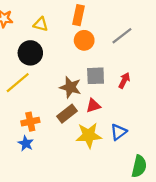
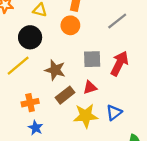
orange circle: (84, 40) -> (70, 25), moved
red arrow: (124, 80) -> (119, 63), size x1.6
brown star: (70, 87) -> (55, 70), moved
blue star: (26, 143) -> (36, 128), moved

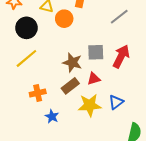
orange circle: (70, 25) -> (64, 19), moved
black circle: (30, 37) -> (26, 28), moved
brown star: (55, 70) -> (72, 62), moved
blue star: (36, 128) -> (52, 116), moved

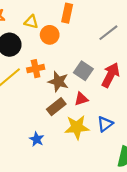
gray square: (96, 52) -> (83, 71), turned 36
orange cross: (38, 93) -> (36, 69), moved

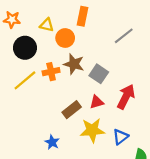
red arrow: (111, 75) -> (126, 97), moved
brown star: (58, 82) -> (74, 64), moved
blue triangle: (105, 124) -> (120, 137), moved

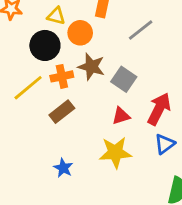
gray line: (124, 36) -> (141, 30), moved
black circle: (25, 48) -> (45, 45), moved
brown rectangle: (72, 110) -> (62, 112), moved
blue triangle: (120, 137) -> (165, 144), moved

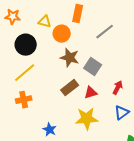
black circle: (45, 45) -> (26, 45), moved
orange cross: (62, 76) -> (24, 100), moved
red arrow: (159, 109) -> (118, 88), size x0.6
brown rectangle: (62, 112) -> (70, 88), moved

